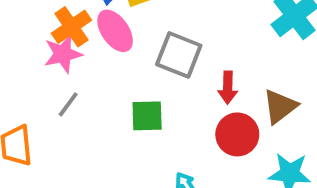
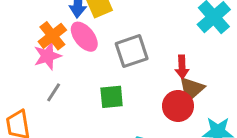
gray square: (179, 55) -> (132, 51), turned -36
red arrow: (228, 88) -> (182, 67), moved
brown triangle: (280, 106) -> (192, 89), moved

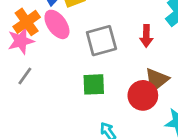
red arrow: (182, 67) -> (146, 36), moved
green square: (112, 97) -> (94, 84), moved

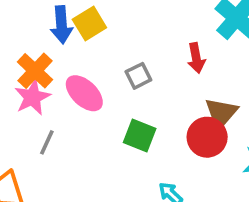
pink ellipse: (57, 24) -> (84, 93), moved
gray square: (101, 41) -> (138, 76), size x0.6
green square: (94, 84) -> (140, 136), turned 35

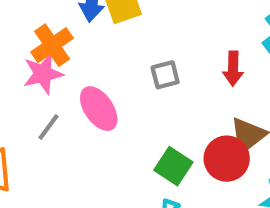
pink ellipse: (84, 93) -> (99, 109), moved
green square: (140, 136) -> (173, 166), moved

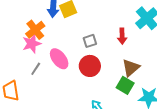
red circle: (227, 159) -> (90, 66), moved
green square: (173, 166) -> (125, 85), moved

